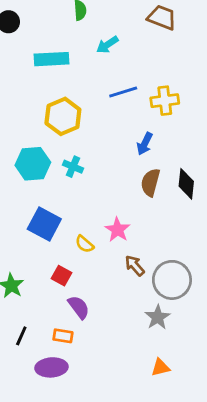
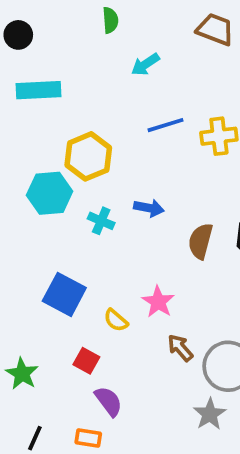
cyan rectangle: (51, 59) -> (39, 90), moved
blue arrow: (145, 144) -> (149, 208), moved, turned -105
cyan hexagon: (33, 164) -> (50, 193), moved

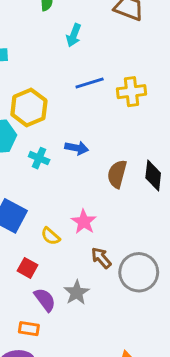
cyan arrow: (145, 64) -> (74, 35), turned -35
gray star: (210, 414) -> (77, 292), moved

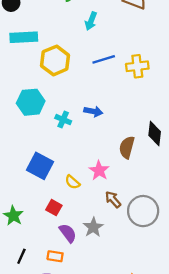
yellow hexagon: (29, 108) -> (55, 60), moved
brown semicircle: (117, 174) -> (127, 147), moved

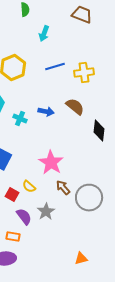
brown semicircle: (127, 147) -> (75, 107), moved, turned 114
pink star: (99, 170) -> (51, 163), size x1.4
yellow semicircle: (72, 182) -> (29, 187), moved

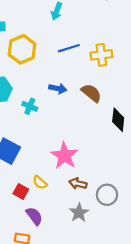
blue arrow: (46, 112) -> (58, 88), moved
brown arrow: (63, 188) -> (78, 184), turned -35
gray circle: (89, 198) -> (107, 195), size x0.7
gray star: (46, 212) -> (79, 213), moved

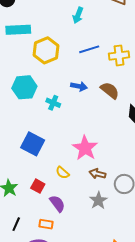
red square: (21, 191) -> (38, 186), moved

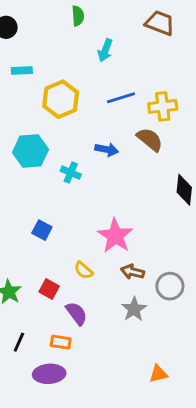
cyan rectangle: (18, 30) -> (22, 70), size x0.6
brown semicircle: (110, 90) -> (150, 139), moved
blue square: (33, 144) -> (42, 230), size x0.6

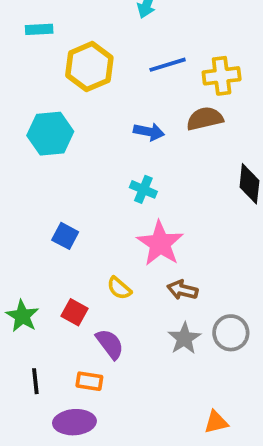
brown semicircle: (150, 139) -> (205, 119), turned -52
cyan cross: (71, 173) -> (143, 189), moved
gray circle: (170, 286) -> (231, 333), moved
black line: (19, 342) -> (35, 381), turned -30

